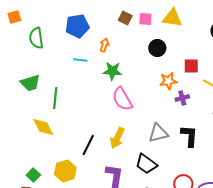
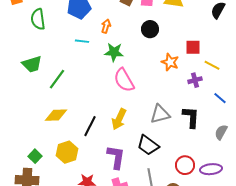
black circle: (157, 48) -> (150, 29), moved
orange star: (168, 81) -> (170, 62), turned 30
green line: (55, 98) -> (57, 79), turned 30
purple cross: (182, 98) -> (195, 80), moved
yellow diamond: (43, 127) -> (56, 115), moved, turned -65

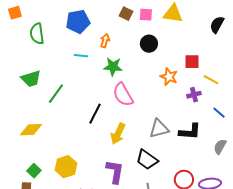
yellow diamond: (56, 115) -> (31, 130), moved
black L-shape: (191, 117) -> (190, 132), turned 90
black line: (90, 126) -> (95, 114), moved

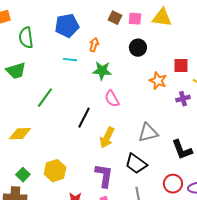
green trapezoid: (31, 79) -> (16, 71), moved
pink semicircle: (123, 95) -> (112, 99), size x0.7
black L-shape: (190, 132) -> (182, 150), moved, turned 65

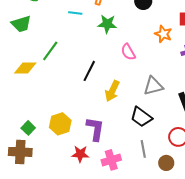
pink semicircle: (112, 99) -> (128, 52), moved
yellow diamond: (20, 134) -> (25, 68), moved
purple L-shape: (104, 176) -> (95, 129), moved

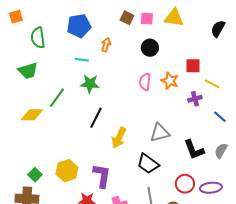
green star: (107, 24) -> (90, 84), moved
pink semicircle: (128, 52) -> (145, 82), moved, turned 36

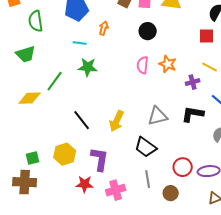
red square: (193, 66) -> (207, 36), moved
black line: (96, 118) -> (82, 120), moved, turned -65
black L-shape: (194, 150) -> (193, 114), moved, turned 120
green square: (35, 175) -> (33, 158), turned 32

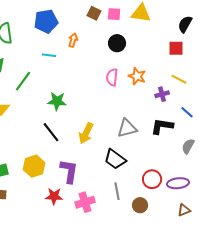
green star: (88, 67) -> (57, 101), moved
green line: (55, 81) -> (23, 81), moved

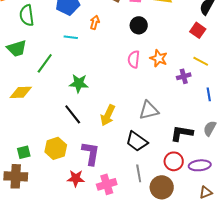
red square: (176, 48) -> (198, 30), turned 35
blue line: (187, 112) -> (209, 94), turned 40
black L-shape: (162, 126) -> (182, 133), moved
brown circle: (140, 205) -> (162, 187), size x1.5

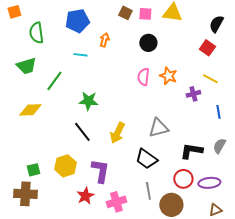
red star: (76, 178) -> (85, 196), turned -30

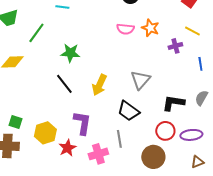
pink semicircle: (143, 77) -> (125, 29), turned -90
gray triangle: (158, 128) -> (140, 80), turned -35
yellow hexagon: (65, 166) -> (45, 133), moved
green square: (33, 170) -> (15, 122), turned 32
gray line: (148, 191) -> (119, 139), moved

